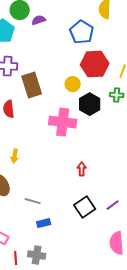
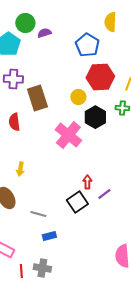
pink cross: (63, 122) -> (68, 135), turned 32
purple line: (113, 205) -> (104, 194), moved
black square: (85, 207) -> (77, 202), moved

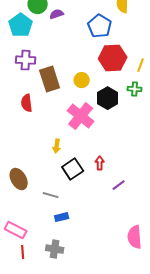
yellow circle: (78, 97) -> (82, 80), moved
yellow arrow: (20, 169) -> (57, 146), moved
purple line: (104, 194) -> (119, 185), moved
black square: (77, 202) -> (73, 169), moved
red line: (21, 271) -> (23, 252), moved

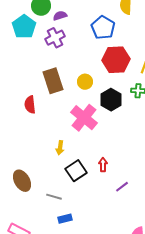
purple cross: (26, 60) -> (55, 38), moved, turned -30

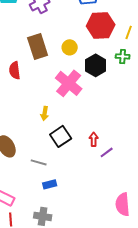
red arrow: (103, 165) -> (94, 139), moved

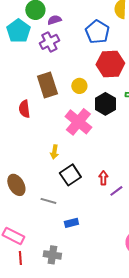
blue rectangle: (50, 184) -> (71, 223), moved

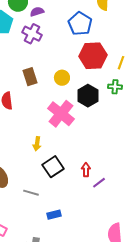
purple cross: (49, 42) -> (32, 34), turned -36
brown rectangle: (47, 85) -> (30, 77), size x0.7

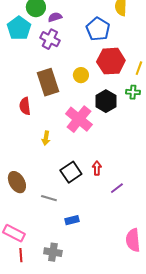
brown rectangle: (30, 77) -> (48, 82), size x1.5
yellow circle: (62, 78) -> (81, 75), moved
yellow arrow: (37, 144) -> (46, 138), moved
red arrow: (86, 170) -> (97, 168), moved

